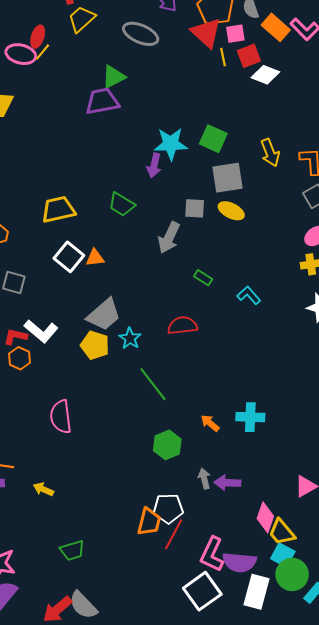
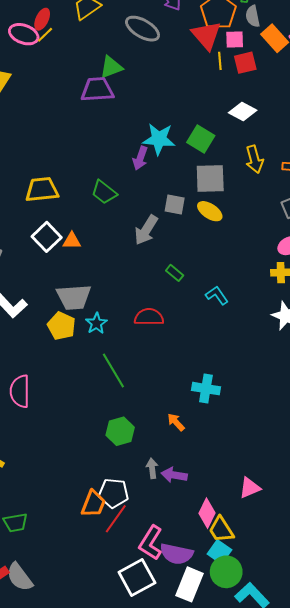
white diamond: (265, 75) -> (243, 111), moved
gray trapezoid: (104, 315) -> (74, 297), turned 30
cyan cross: (250, 417) -> (206, 389), moved
orange arrow: (210, 423) -> (176, 422), moved

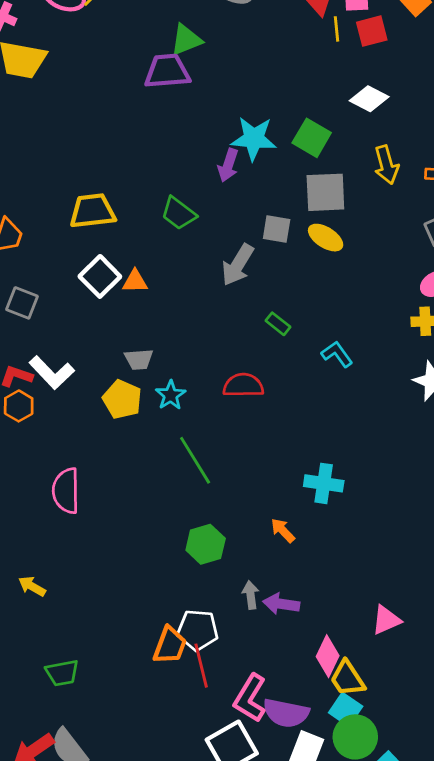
gray trapezoid: (74, 297) -> (139, 359), size x0.6
red line: (116, 519) -> (201, 666), turned -48

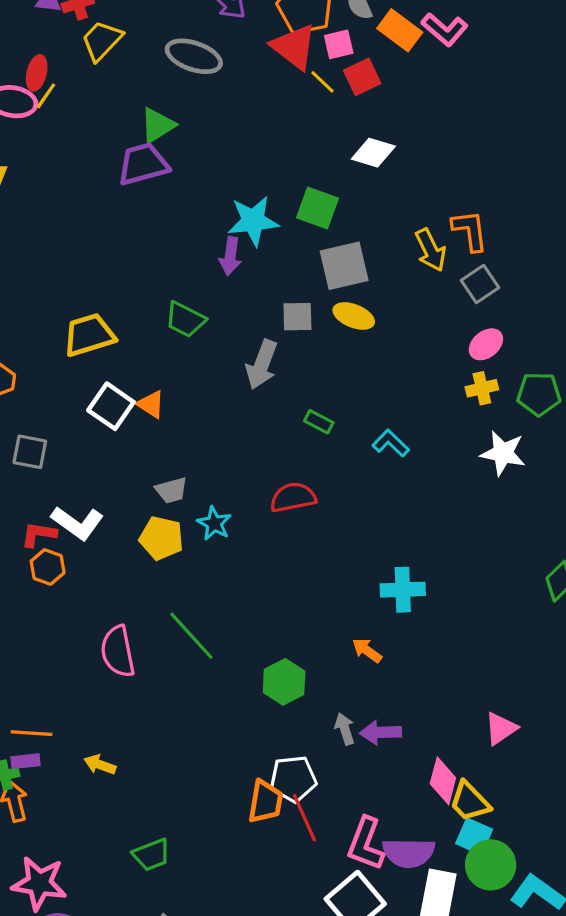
yellow line: (337, 29) -> (323, 82), turned -30
yellow arrow: (386, 165) -> (431, 250), moved
orange triangle: (135, 281) -> (151, 404), turned 44
green line: (195, 460) -> (191, 636), moved

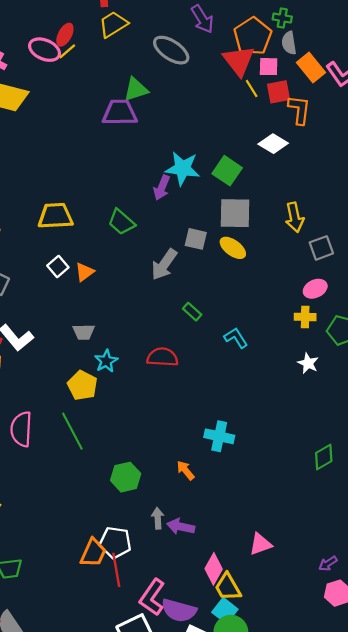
orange L-shape: (470, 231) -> (299, 110), moved
orange triangle: (151, 404) -> (85, 272), turned 36
white square: (111, 406) -> (58, 267), size x0.7
white star: (503, 453) -> (308, 363), size x0.7
yellow pentagon: (161, 538) -> (82, 385), moved

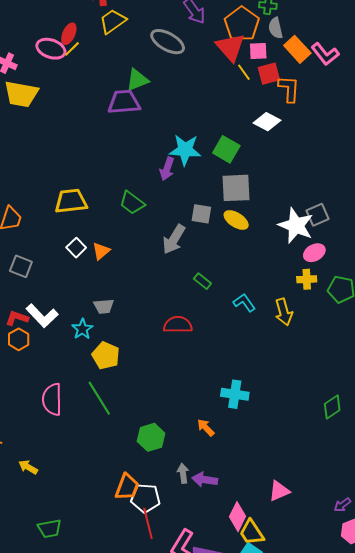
yellow arrow: (295, 217) -> (284, 312), moved
cyan star: (106, 361) -> (82, 329), moved
white star: (308, 363) -> (296, 226), moved, size x1.8
orange trapezoid: (93, 553) -> (127, 487), moved

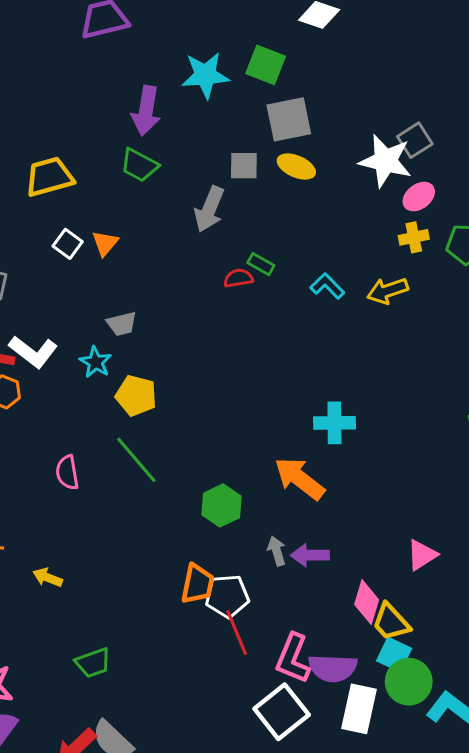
purple arrow: (167, 169) -> (146, 111), moved, size x1.4
yellow arrow: (284, 312) -> (388, 291), turned 96
red semicircle: (178, 325) -> (238, 278), moved, size x0.7
pink semicircle: (52, 399) -> (67, 472), size x0.7
orange arrow: (206, 428) -> (299, 479), size x1.8

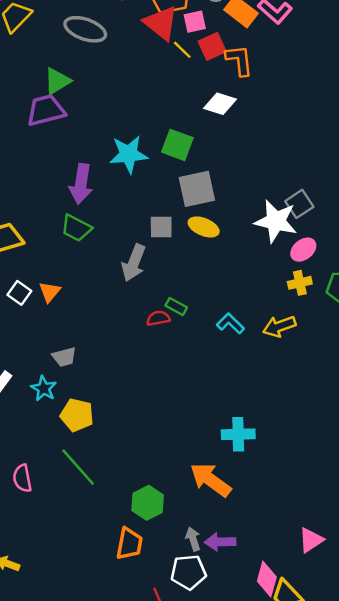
orange trapezoid: (198, 584) -> (129, 544), moved
white pentagon: (227, 596) -> (188, 572), moved

